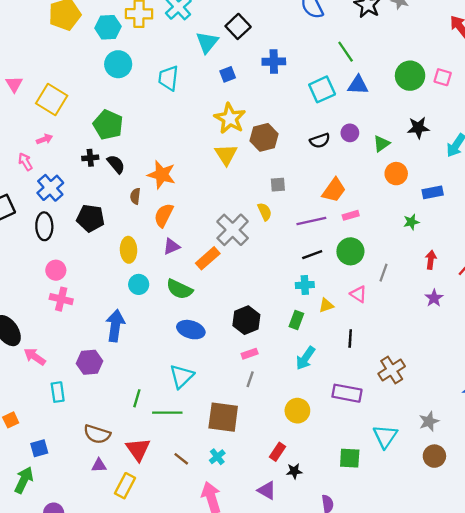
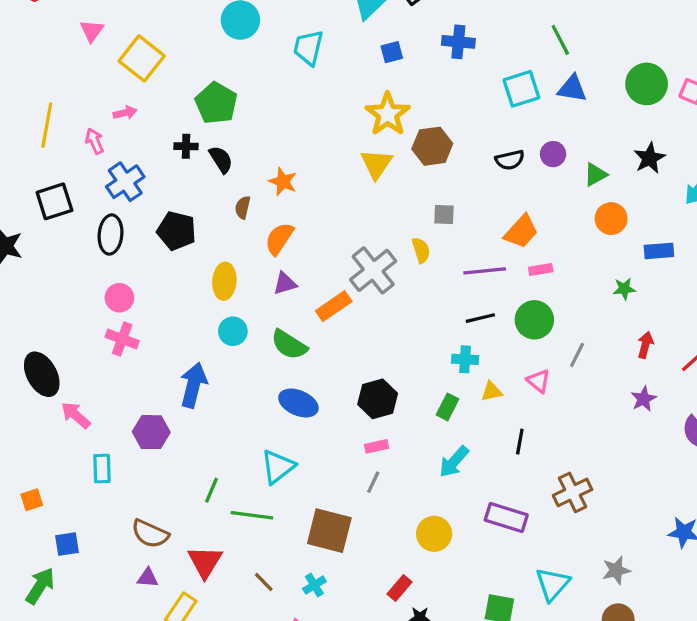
black star: (418, 128) -> (650, 158), turned -30
orange star: (162, 175) -> (283, 182), size x0.7

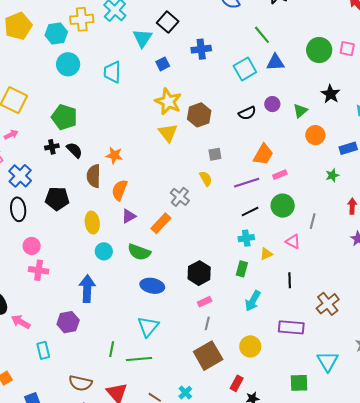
brown semicircle: (243, 207) -> (94, 176), size x1.6
gray cross: (373, 270) -> (180, 197), size x0.7
brown square: (329, 531) -> (208, 356), moved, turned -32

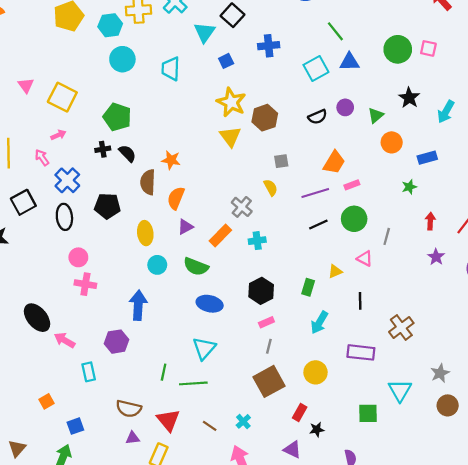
cyan cross: (246, 238) -> (257, 241), moved

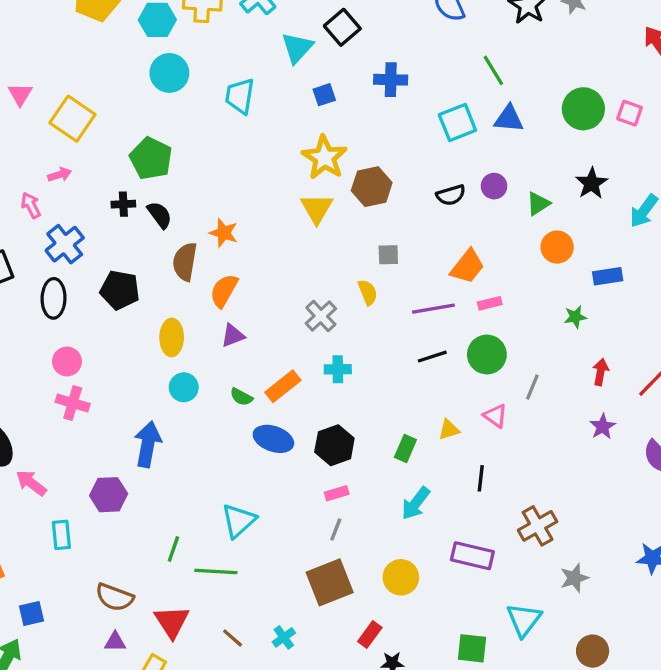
orange rectangle: (220, 235) -> (283, 386), moved
green semicircle: (196, 267) -> (241, 397), size x0.6
blue ellipse: (210, 304) -> (273, 439), moved
gray star: (440, 373) -> (574, 578), moved

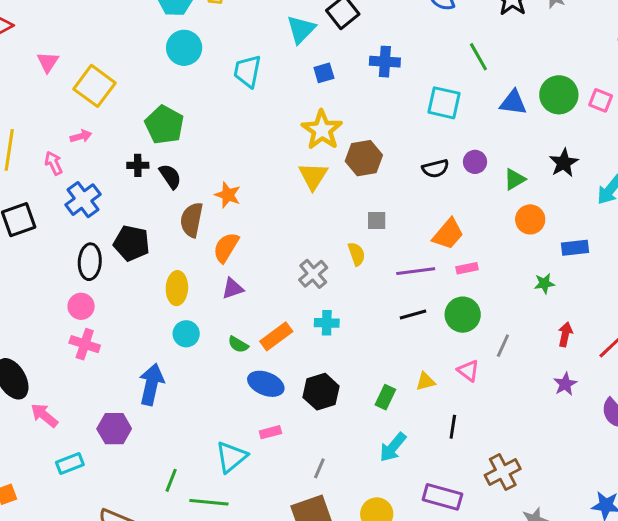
blue triangle: (509, 119) -> (513, 103), moved
cyan square: (457, 122) -> (444, 103), turned 32
black ellipse: (54, 298) -> (90, 262), moved
pink rectangle: (337, 493) -> (270, 432), moved
cyan rectangle: (61, 535) -> (70, 464), turned 72

